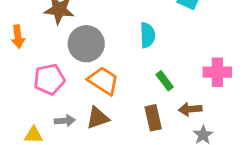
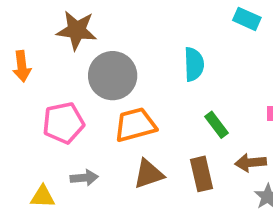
orange trapezoid: (103, 81) -> (135, 125), turned -48
brown triangle: (98, 118) -> (149, 174), moved

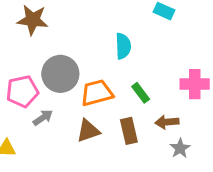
gray circle: (113, 76) -> (60, 74), moved
orange trapezoid: (135, 125) -> (97, 93), moved
gray arrow: (84, 178) -> (43, 118), moved, turned -30

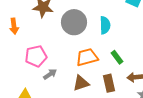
gray circle: (60, 74) -> (74, 22), moved

